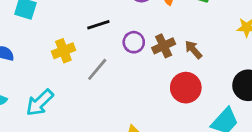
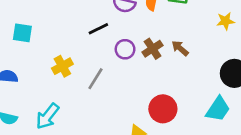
black line: (98, 25) -> (98, 29), moved
red circle: (186, 88) -> (163, 109), moved

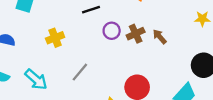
gray line: (95, 79) -> (80, 72), moved
cyan arrow: (48, 116) -> (36, 79), turned -95

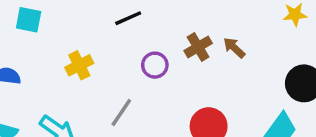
purple circle: (112, 31) -> (155, 65), moved

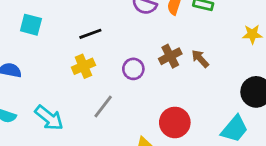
black line: (128, 18) -> (90, 34), moved
yellow cross: (79, 65) -> (83, 66), moved

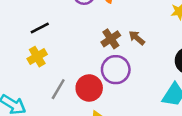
purple circle: (133, 69) -> (116, 70), moved, size x1.5
red circle: (175, 122) -> (89, 88), moved

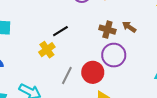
black line: (40, 28) -> (60, 31), moved
brown cross: (111, 39) -> (107, 30), turned -35

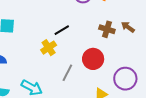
purple circle: (114, 55) -> (125, 79), moved
red circle: (93, 72) -> (93, 59), moved

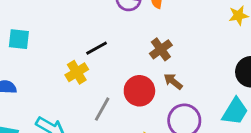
brown arrow: (128, 27) -> (173, 81), moved
brown cross: (107, 29) -> (161, 49), turned 35

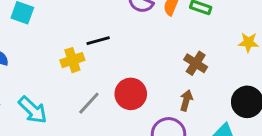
brown cross: (161, 49) -> (196, 63), moved, turned -35
brown arrow: (173, 81) -> (186, 100), moved, turned 54

